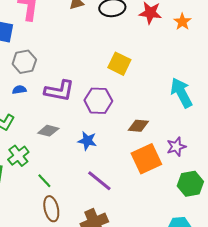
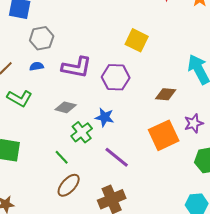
brown diamond: (138, 126) -> (166, 94), moved
green cross: (18, 156) -> (82, 132), moved
brown ellipse: (51, 209) -> (69, 185), turned 55

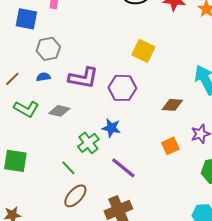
gray diamond: (66, 107) -> (59, 111), moved
orange square: (164, 135) -> (170, 146), size x0.6

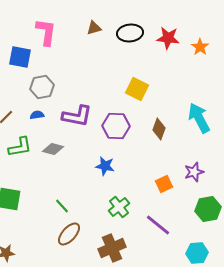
brown diamond: (172, 105) -> (159, 129), moved, turned -75
green L-shape: (26, 109) -> (20, 147), turned -40
green cross: (88, 143) -> (119, 207), moved
purple line: (123, 168) -> (158, 225), moved

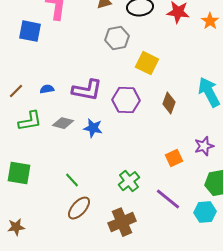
gray hexagon: (42, 87) -> (117, 38), moved
blue star: (105, 166) -> (93, 128), moved
cyan hexagon: (197, 253) -> (205, 212), moved

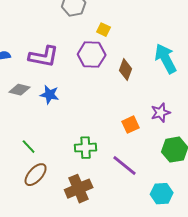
yellow square: (147, 63) -> (104, 30), size x0.6
purple hexagon: (126, 100) -> (92, 55), moved
green cross: (129, 181) -> (86, 148), turned 35
cyan hexagon: (205, 212) -> (162, 194), moved

